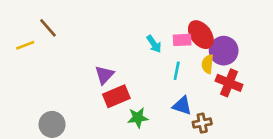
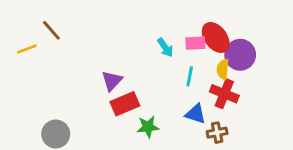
red cross: (229, 83) -> (224, 94), moved

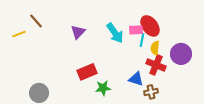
cyan arrow: (165, 48) -> (115, 33), size x1.5
purple circle: (240, 55) -> (181, 54), moved
cyan line: (190, 76) -> (142, 40), moved
purple triangle: (112, 81) -> (78, 32), moved

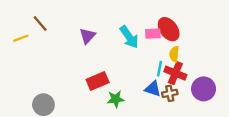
cyan line: (142, 40) -> (160, 69), moved
purple circle: (181, 54) -> (204, 89), moved
brown cross: (151, 92) -> (170, 93), moved

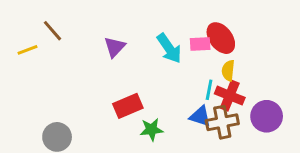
brown cross: (170, 93) -> (222, 122), size x1.5

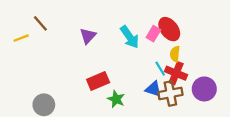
pink rectangle: (200, 44) -> (153, 34), turned -56
cyan line: (209, 90) -> (160, 69), turned -42
green star: (151, 130) -> (116, 99), turned 30

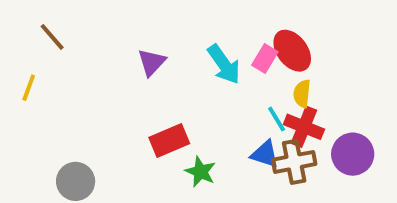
brown line: (40, 23) -> (52, 37), moved
yellow line: (21, 38) -> (29, 88), moved, turned -49

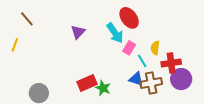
red ellipse: (292, 51) -> (129, 18), moved
pink rectangle: (265, 58) -> (129, 48), moved
red cross: (304, 127) -> (171, 63), moved, turned -30
red rectangle: (169, 140) -> (87, 83), moved

